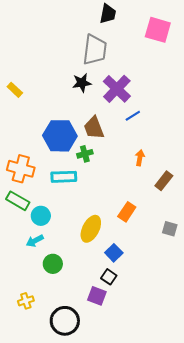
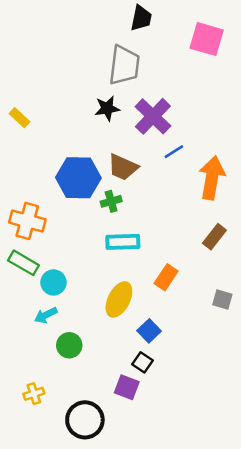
brown trapezoid: (94, 128) -> (123, 167), turned -45
orange arrow: (140, 158) -> (212, 178), moved, size x2.0
cyan rectangle: (64, 177) -> (123, 242), moved

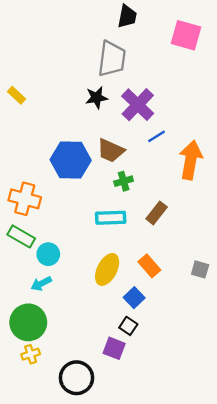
yellow rectangle: (19, 118) -> (16, 95), moved
green cross: (111, 201) -> (124, 181), moved
brown rectangle: (214, 237) -> (157, 213), moved
orange rectangle: (166, 277) -> (149, 266), moved, turned -75
green circle: (69, 345) -> (28, 322), moved, size x1.6

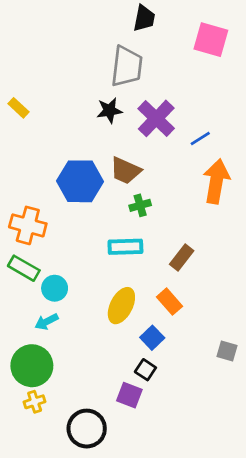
blue line: (157, 136) -> (200, 139), moved
brown rectangle: (157, 213) -> (182, 257), moved
gray square: (200, 269) -> (227, 351), moved

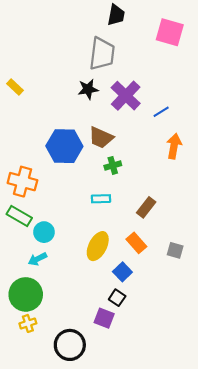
orange arrow: (216, 181) -> (174, 146), size x0.7
cyan rectangle: (125, 247) -> (101, 199), size x0.7
gray square: (227, 351) -> (175, 250), moved

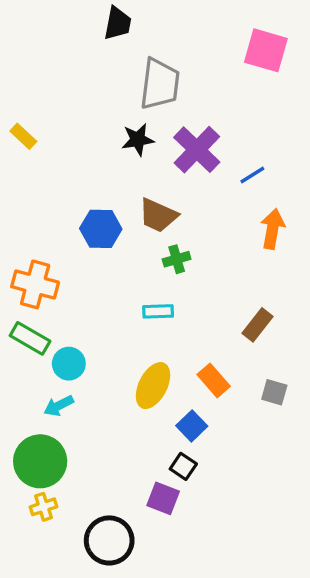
black trapezoid: (116, 15) -> (118, 23), moved
blue hexagon: (64, 146) -> (101, 229), size x0.7
brown rectangle: (146, 207) -> (257, 325), moved

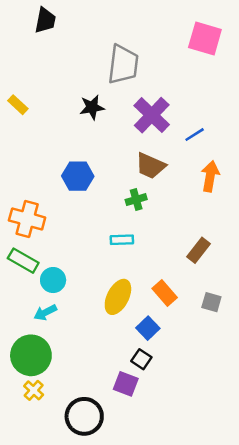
black trapezoid: (118, 23) -> (45, 20), moved
black star: (138, 140) -> (92, 107), moved
brown trapezoid: (158, 215) -> (150, 166), moved
yellow cross: (44, 507) -> (34, 390), turned -30

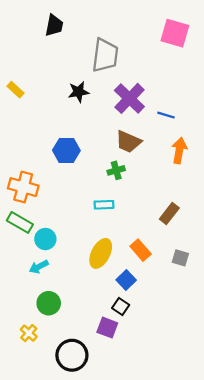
black trapezoid: (45, 20) -> (54, 25), moved
blue line: (195, 135) -> (166, 115), turned 49
green circle: (31, 355) -> (49, 303), moved, size x0.7

